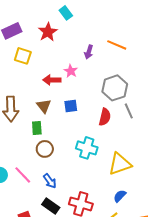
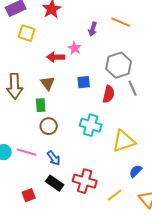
blue square: (71, 106) -> (84, 82), moved
pink line: (23, 175) -> (27, 152), turned -30
blue semicircle: (120, 196) -> (136, 171), moved

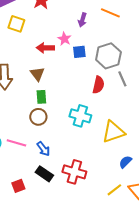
blue square: (84, 82) -> (79, 52), moved
green rectangle: (41, 105) -> (41, 97), moved
yellow line: (115, 195) -> (114, 190), moved

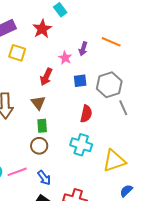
pink star: (64, 39) -> (65, 58), moved
red arrow: (45, 48) -> (46, 77), turned -66
red semicircle: (98, 85) -> (86, 114), moved
pink line: (16, 143) -> (17, 172), turned -36

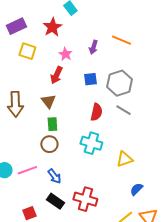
pink star: (65, 58) -> (65, 54), moved
gray line: (123, 108) -> (123, 110), moved, turned -35
yellow triangle: (114, 161) -> (124, 159), size x0.7

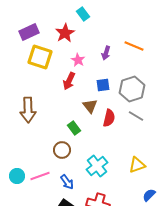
yellow square: (27, 51) -> (40, 57), size x1.4
brown triangle: (48, 101) -> (90, 106), moved
green rectangle: (52, 124) -> (74, 128), moved, turned -32
cyan cross: (91, 143) -> (97, 166), moved, turned 35

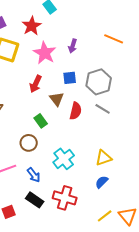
orange line: (134, 46) -> (114, 39), moved
pink star: (78, 60) -> (45, 53), size x1.6
red arrow: (69, 81) -> (36, 84), moved
blue semicircle: (149, 195) -> (102, 182), moved

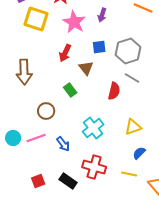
red semicircle: (76, 111) -> (114, 91), moved
brown circle: (29, 143) -> (46, 111), moved
blue semicircle: (102, 182) -> (139, 153), moved
black rectangle: (35, 200) -> (68, 181), moved
yellow line: (105, 216) -> (129, 174), moved, turned 49

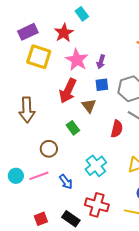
purple arrow: (102, 15) -> (101, 62), moved
red arrow: (65, 53) -> (68, 91), size x1.4

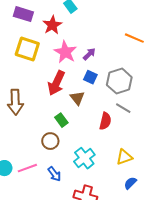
purple rectangle: (28, 32) -> (23, 14), moved, turned 42
purple arrow: (101, 62) -> (89, 54), turned -152
blue square: (102, 85) -> (90, 77), turned 32
brown circle: (49, 149) -> (50, 141), moved

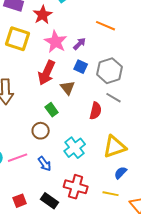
orange line: (134, 38) -> (106, 26), moved
yellow triangle: (124, 157) -> (115, 147), size x1.4

